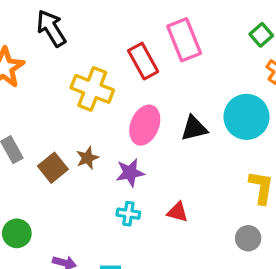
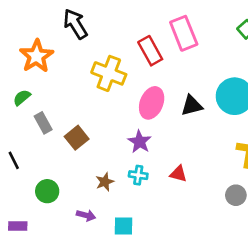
brown star: (87, 158) -> (105, 182), moved
purple star: (130, 173) -> (140, 142), turned -30

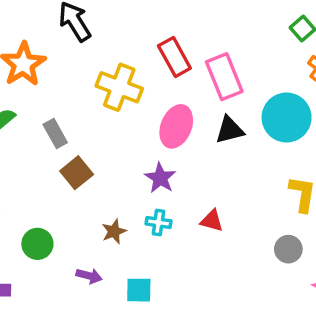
pink rectangle: (184, 33) -> (224, 77), moved
gray rectangle: (43, 123) -> (55, 134), moved

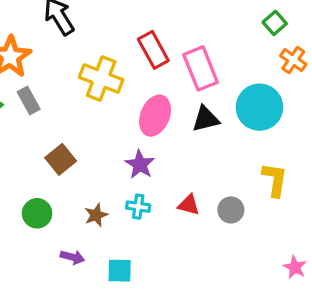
gray rectangle: (55, 134) -> (29, 100), moved
green circle: (37, 244) -> (37, 213), moved
gray circle: (288, 249) -> (231, 210), moved

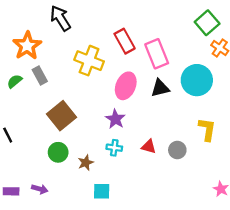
green square: (275, 23) -> (207, 23), size x1.5
brown square: (61, 159) -> (62, 116), size x1.4
green circle: (37, 213) -> (58, 152), moved
brown star: (96, 215) -> (86, 163), moved
purple arrow: (72, 257) -> (40, 189), moved

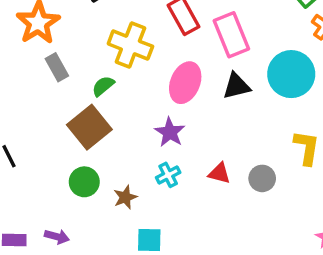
green semicircle: (15, 81) -> (103, 86), moved
cyan cross: (114, 148) -> (168, 175), turned -35

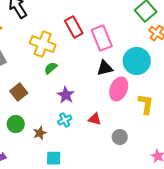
pink ellipse: (185, 83) -> (119, 89), moved
green semicircle: (103, 86) -> (51, 68), moved
brown square: (89, 127) -> (19, 92), size x0.7
gray circle: (262, 178) -> (120, 137), moved

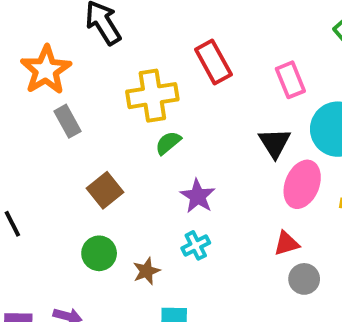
pink rectangle: (102, 38) -> (290, 80), moved, size x0.7
yellow cross: (43, 44) -> (152, 96), turned -30
black triangle: (105, 68) -> (275, 143), turned -48
red triangle: (95, 119) -> (286, 243), moved, turned -32

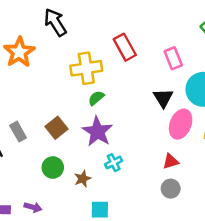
gray rectangle: (68, 121) -> (18, 132), moved
purple star: (198, 196) -> (97, 132), moved, size x1.4
gray circle: (304, 279) -> (171, 189), moved

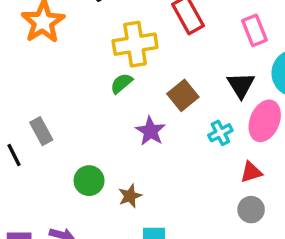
green semicircle: (96, 98) -> (121, 83), moved
brown square: (57, 128) -> (183, 95), moved
purple star: (97, 132) -> (150, 131), size x0.7
cyan cross: (114, 163) -> (220, 133), moved

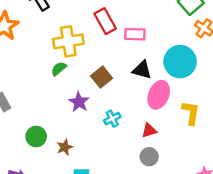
pink rectangle: (254, 30) -> (135, 34), moved, turned -66
black triangle: (241, 85) -> (142, 70), turned -42
cyan cross: (220, 133) -> (112, 119), moved

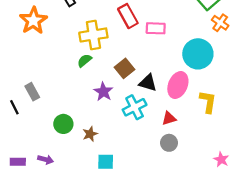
black triangle: (142, 70) -> (148, 83), moved
cyan cross: (112, 119) -> (135, 107), size x1.5

